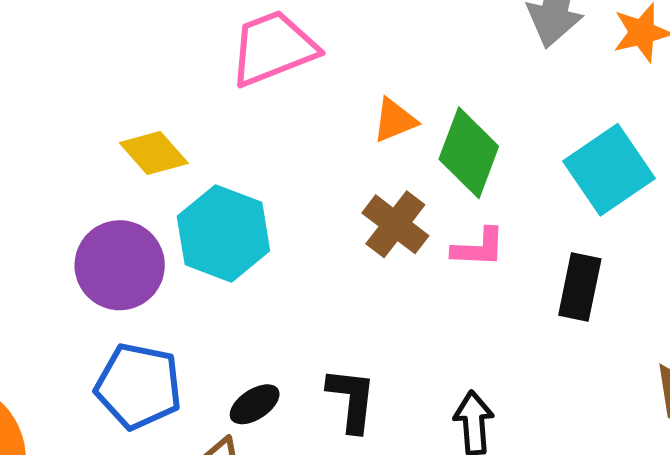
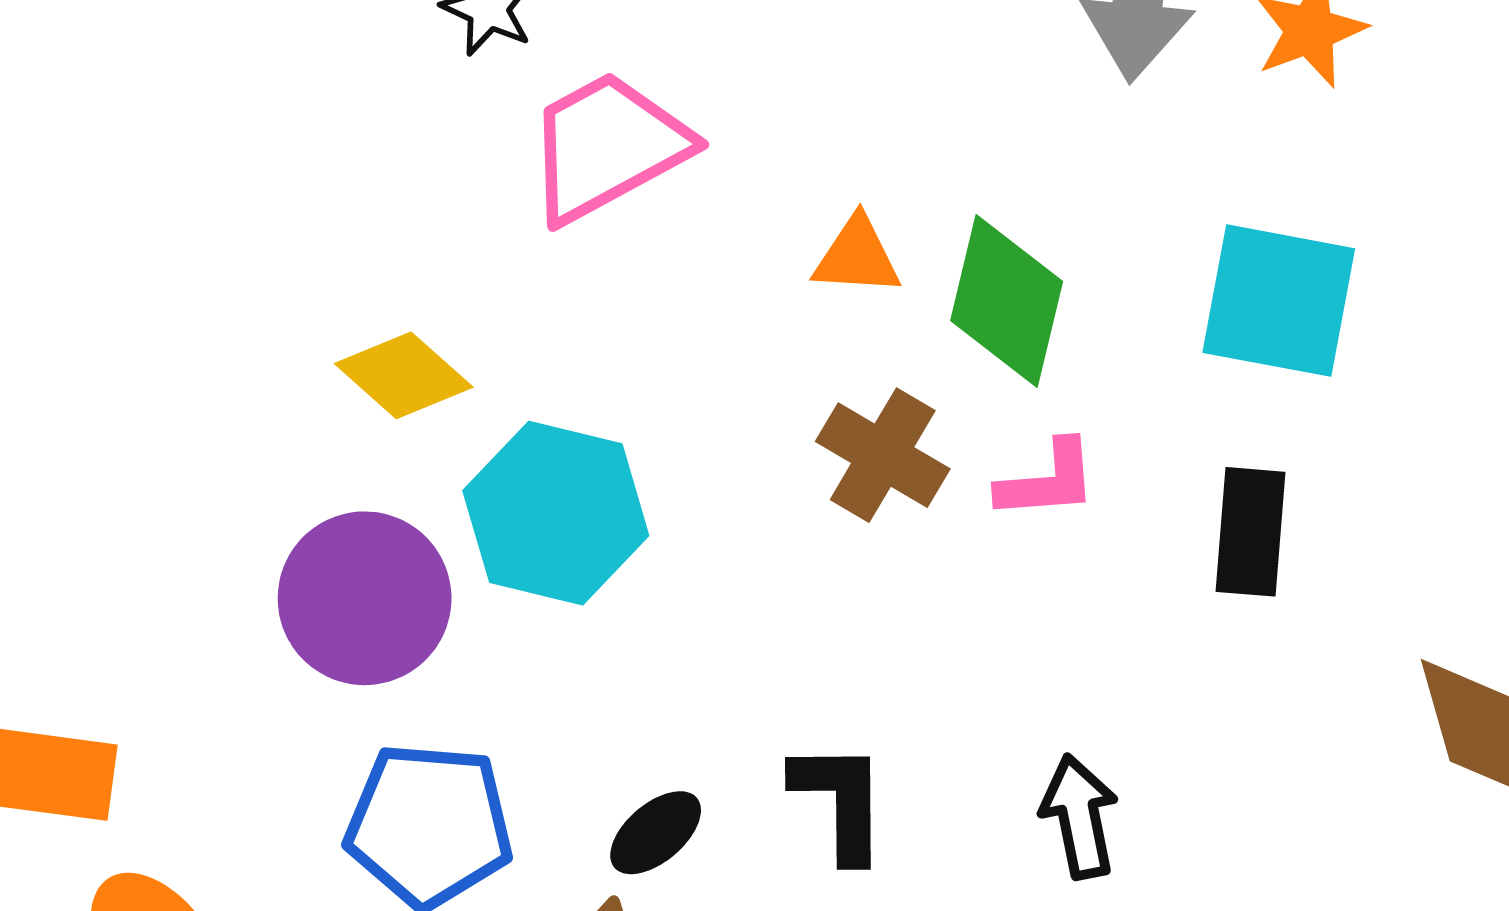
orange triangle: (395, 120) -> (857, 256), turned 33
cyan square: (609, 170) -> (1279, 301), turned -38

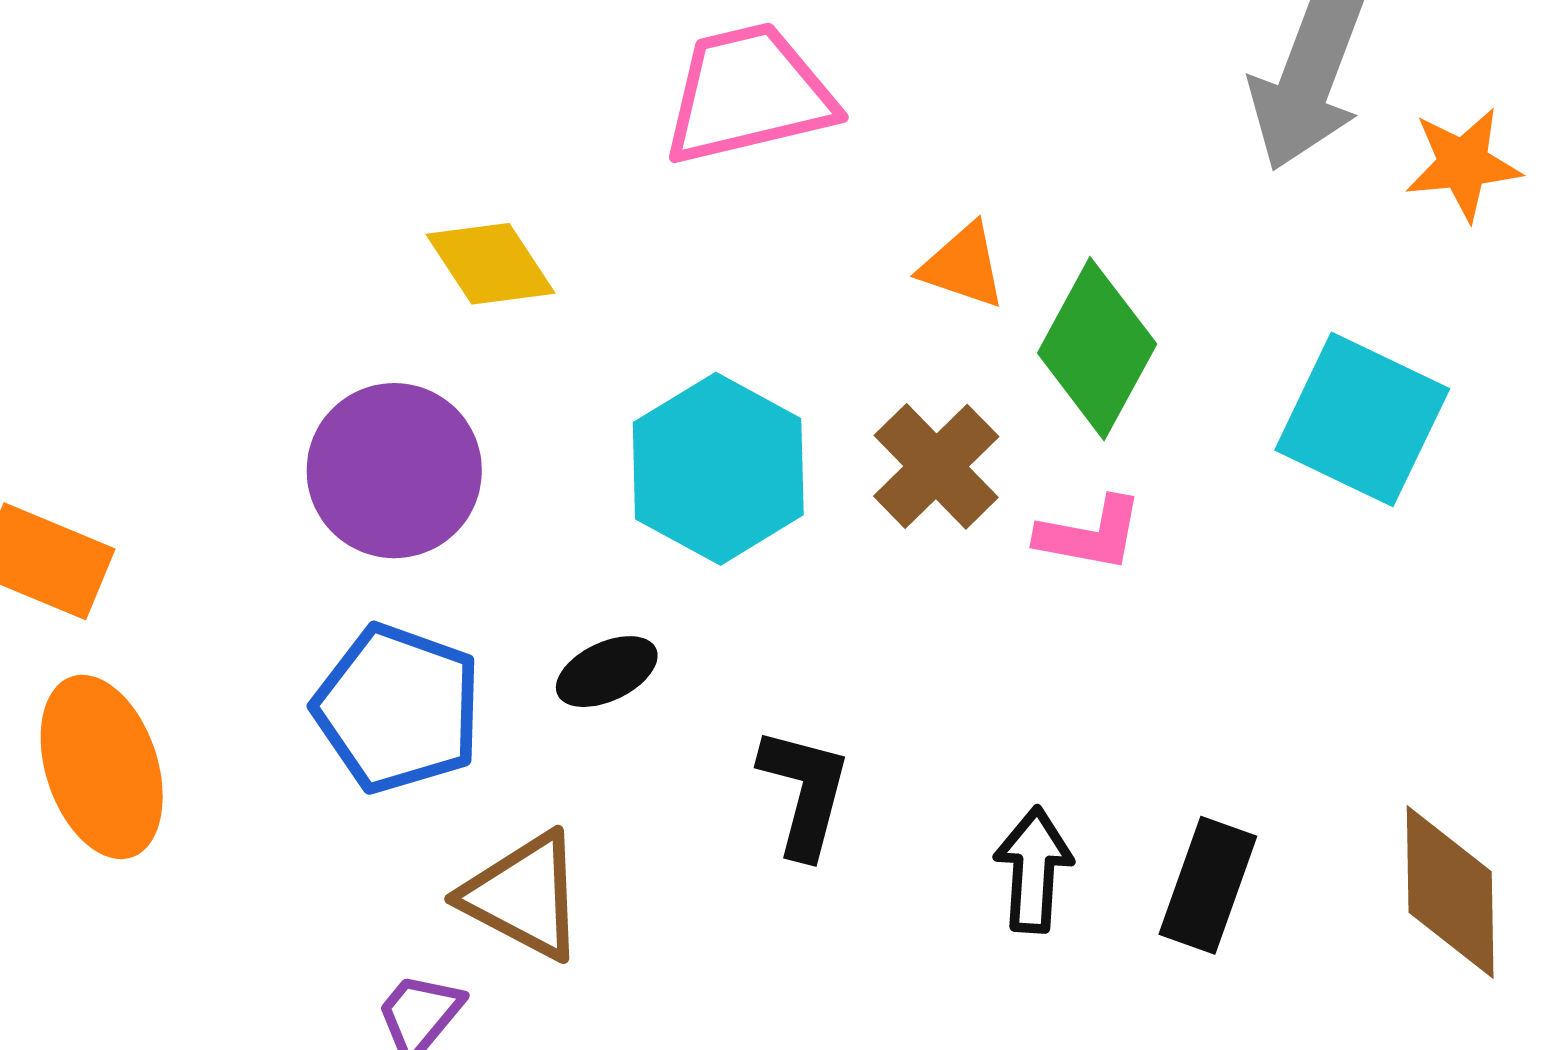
cyan hexagon: (556, 513) -> (718, 469), moved
black rectangle: (1250, 532) -> (1208, 885), moved
black ellipse: (656, 833) -> (607, 672), moved

